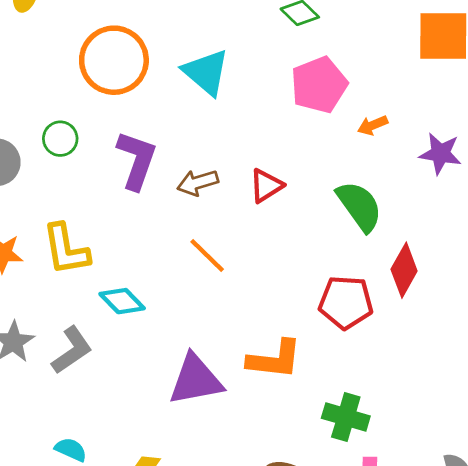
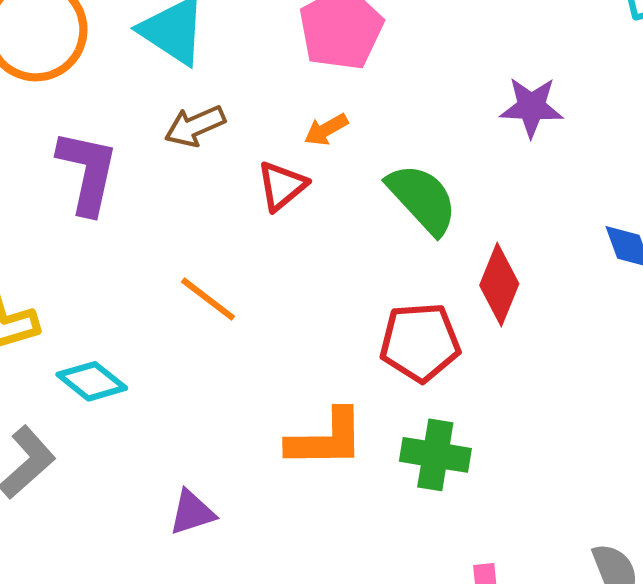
orange arrow: (373, 125) -> (326, 130), moved
brown arrow: (198, 183) -> (195, 126), moved
purple triangle: (196, 380) -> (192, 512), moved, size x0.6
green cross: (346, 417) -> (435, 455), moved

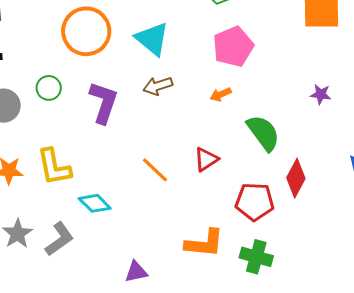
purple star: (531, 107) -> (321, 94), size x0.7
red triangle: (282, 186) -> (206, 159), moved

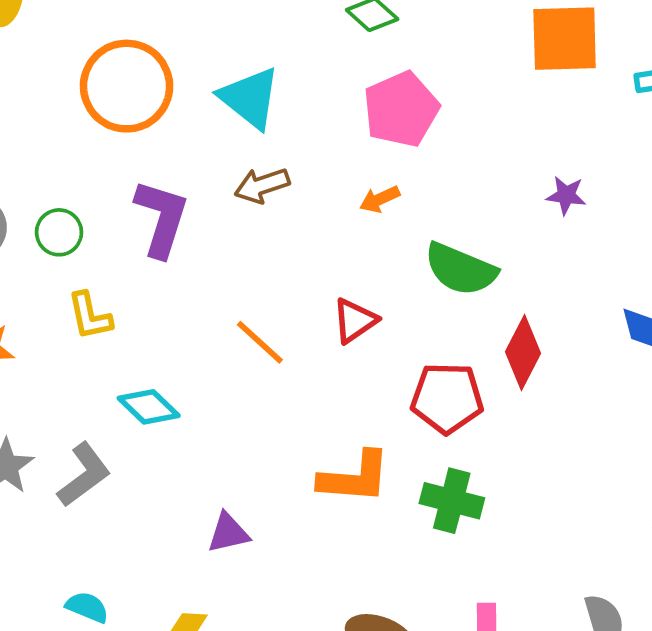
green circle: (49, 88) -> (59, 232), moved
green semicircle: (263, 133) -> (461, 269), turned 150
yellow L-shape: (54, 167) -> (90, 316), moved, size x0.7

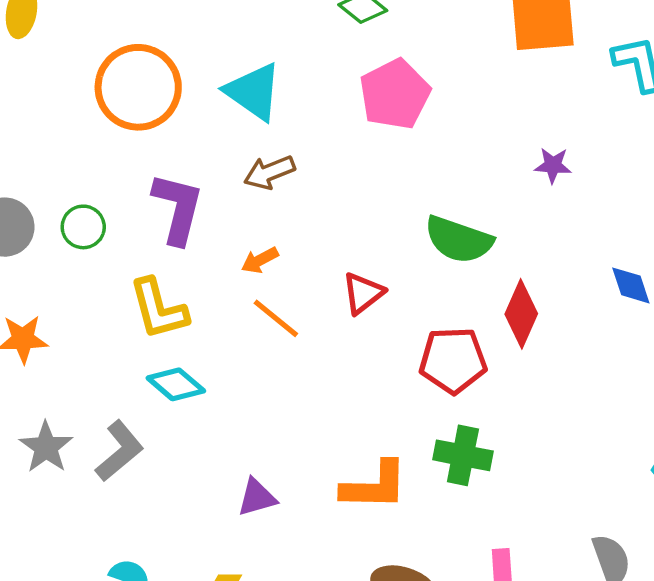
orange arrow: (380, 199) -> (260, 260), moved
yellow L-shape: (90, 316) -> (159, 309), moved, size x1.4
orange L-shape: (355, 477) -> (374, 486), moved

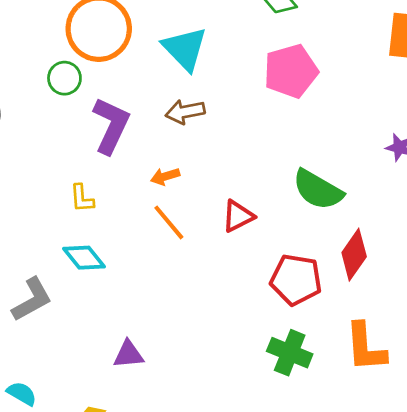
green circle: (83, 227) -> (64, 78), moved
yellow L-shape: (159, 309) -> (82, 198), size x0.6
orange L-shape: (374, 486) -> (365, 347), moved, turned 74

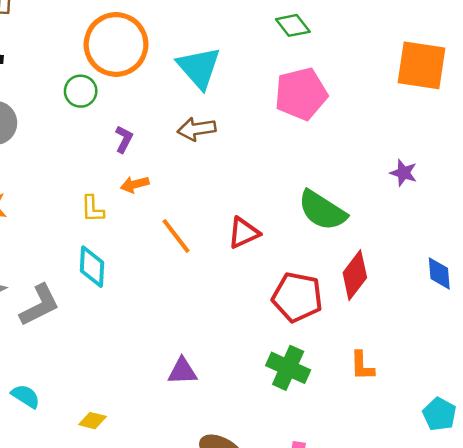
purple L-shape: (111, 125) -> (124, 139), size x0.5
orange arrow: (165, 176) -> (135, 184), moved
cyan diamond: (84, 258) -> (92, 267), turned 39
orange L-shape: (365, 347) -> (362, 366), size x0.6
purple triangle: (128, 354) -> (182, 371), moved

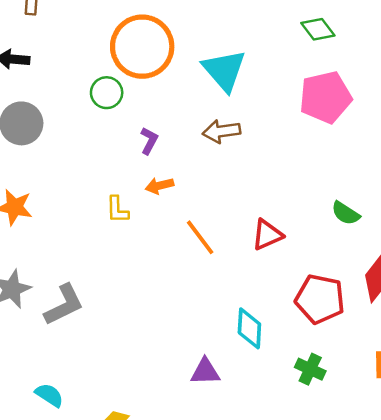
green semicircle: (322, 210) -> (346, 213), size x0.6
cyan diamond: (92, 267) -> (249, 328), moved
green cross: (288, 368) -> (310, 369), size x0.7

